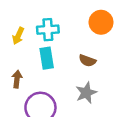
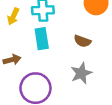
brown arrow: (17, 79) -> (12, 60), turned 70

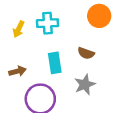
cyan rectangle: (42, 39) -> (55, 63), moved

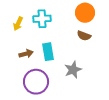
brown semicircle: (86, 53) -> (84, 36), moved
brown arrow: (17, 71) -> (26, 54), moved

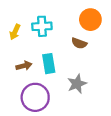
brown semicircle: (84, 36) -> (79, 43), moved

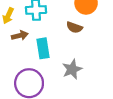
brown arrow: (24, 66) -> (20, 36), moved

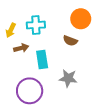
gray star: (72, 69) -> (68, 78), turned 30

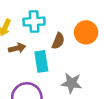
orange circle: (81, 19) -> (86, 32), moved
brown semicircle: (70, 41) -> (58, 41), moved, turned -88

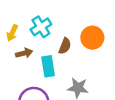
cyan cross: (34, 22) -> (41, 27), turned -30

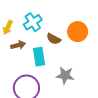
brown semicircle: (65, 46) -> (54, 39), turned 96

